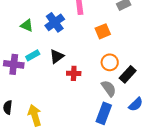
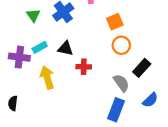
green triangle: (27, 25) -> (33, 15), turned 32
black triangle: (57, 56) -> (65, 49), turned 49
orange circle: (110, 62) -> (121, 45), moved
yellow arrow: (35, 115) -> (47, 77), moved

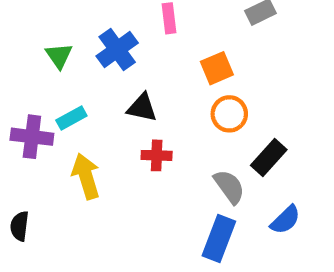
black triangle: (65, 49) -> (142, 108), moved

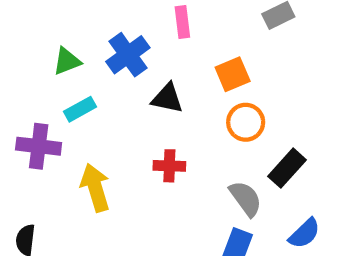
green triangle: (59, 56) -> (67, 61), turned 44
black triangle: (142, 108) -> (167, 98), moved
cyan rectangle: (71, 118) -> (80, 109), moved

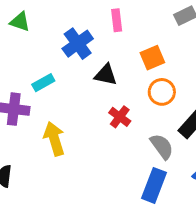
green triangle: (67, 61) -> (20, 22), moved, turned 40
red cross: (169, 166) -> (120, 117), moved, turned 35

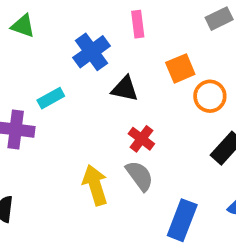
orange circle: (162, 92) -> (210, 96), moved
yellow arrow: (54, 139) -> (95, 185), moved
gray semicircle: (162, 146) -> (140, 176), moved

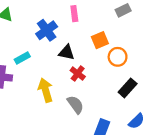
red cross: (141, 139) -> (78, 73), moved
yellow arrow: (95, 185) -> (45, 90), moved

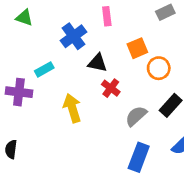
gray semicircle: (75, 105) -> (136, 116), moved, turned -96

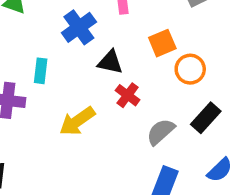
cyan rectangle: (44, 69) -> (41, 71), turned -54
yellow arrow: (72, 108) -> (77, 121), turned -108

